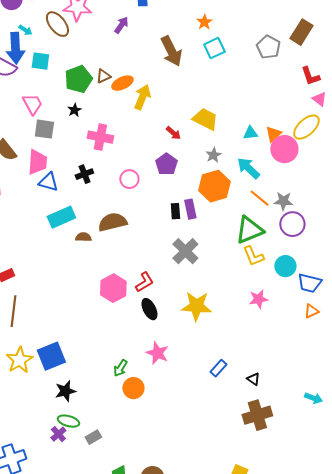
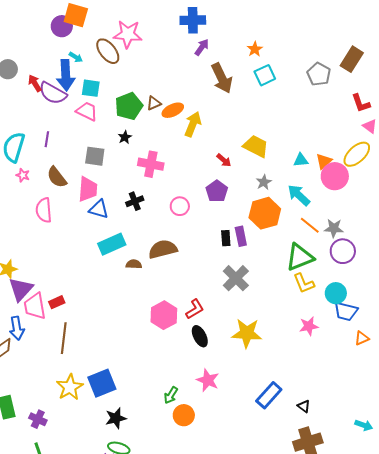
purple arrow: (121, 25) -> (202, 47), moved
pink trapezoid: (32, 104) -> (87, 111), moved, turned -35
blue trapezoid: (309, 283) -> (346, 311), moved
blue rectangle: (218, 368) -> (269, 395), size x1.5

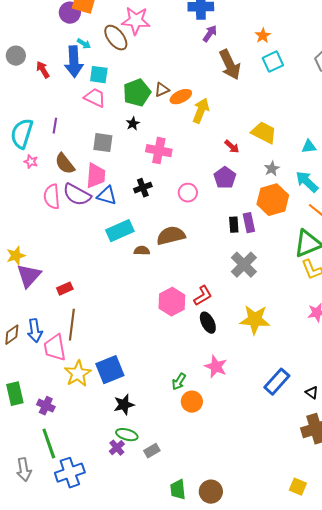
purple semicircle: (53, 93) -> (77, 195), moved
pink trapezoid: (35, 306) -> (55, 348), moved
blue arrow: (17, 328) -> (35, 331), moved

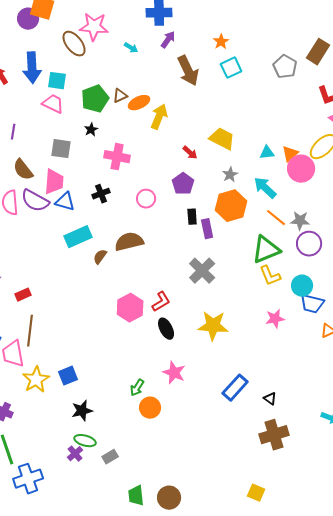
cyan arrow: (84, 44) -> (131, 48), moved
black rectangle: (234, 225) -> (192, 217), moved
brown semicircle: (142, 251) -> (100, 257), turned -56
blue square: (110, 370) -> (68, 376), size x0.7

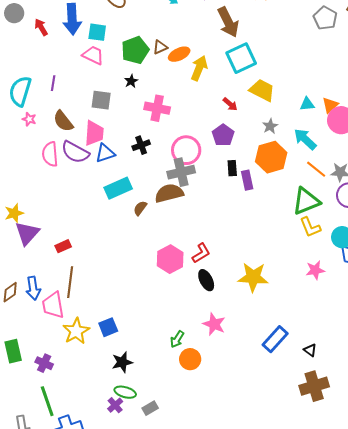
cyan square: (231, 68) -> (241, 58), moved, size x1.4
pink circle: (146, 199) -> (186, 150), size x1.5
blue triangle: (65, 202) -> (105, 153), turned -35
gray cross: (202, 271) -> (181, 172), moved, turned 32

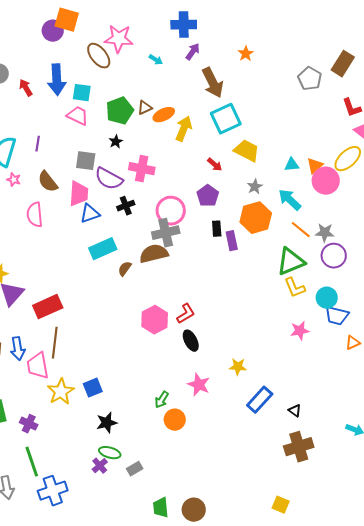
purple semicircle: (75, 152) -> (109, 179), moved
red rectangle: (63, 246) -> (48, 307), size x1.8
yellow star: (253, 277) -> (238, 367), moved, size x0.6

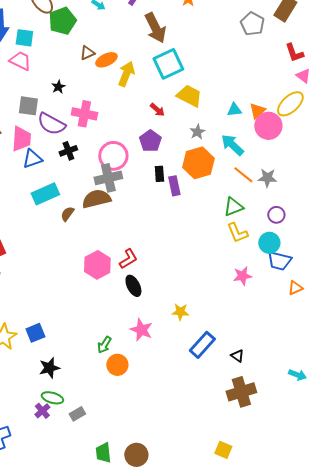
green pentagon: (120, 111) -> (62, 21), moved
purple circle: (334, 256) -> (276, 215), moved, size x0.7
green triangle: (291, 262) -> (233, 207), size x0.7

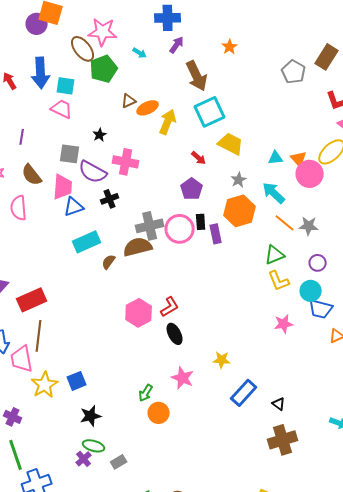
orange triangle: (257, 111) -> (299, 159), turned -30
pink circle: (113, 156) -> (180, 229), moved

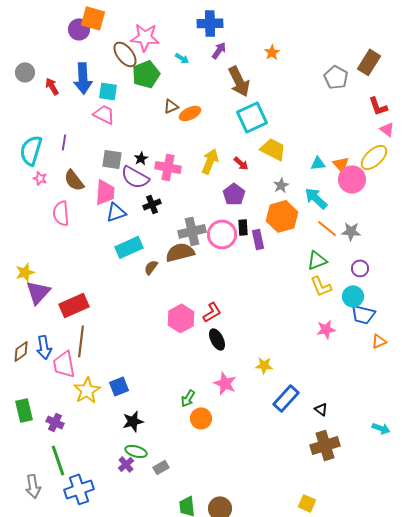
yellow arrow: (168, 122) -> (210, 161), moved
black star: (100, 135) -> (141, 158), moved

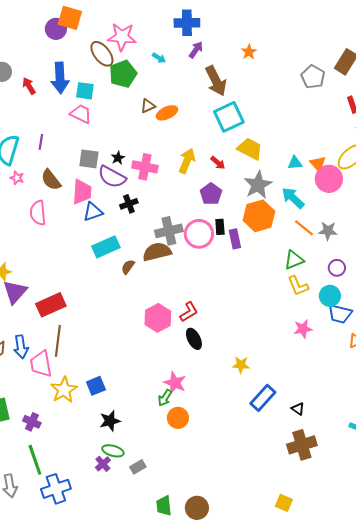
gray star: (281, 185) -> (258, 185), size x1.8
pink star: (225, 383) -> (175, 383), moved

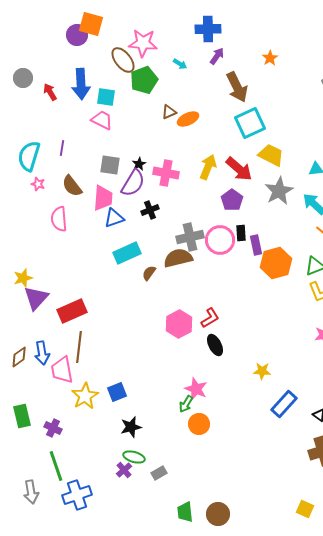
red arrow: (218, 163) -> (239, 169), size x1.8
purple semicircle: (112, 177) -> (133, 183), turned -88
orange hexagon: (259, 216) -> (276, 263), moved

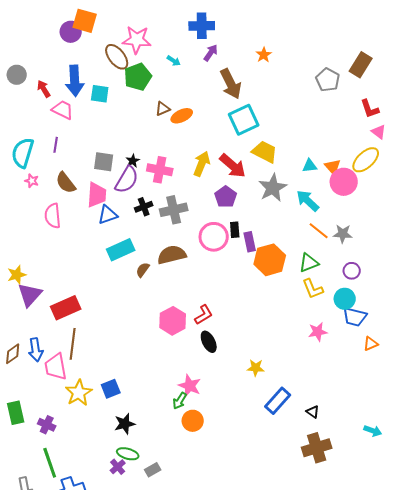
pink trapezoid: (102, 120) -> (63, 110), moved
gray cross: (190, 237) -> (174, 210), moved

